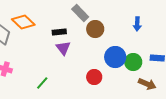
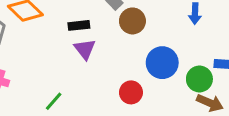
green circle: (133, 62) -> (199, 79), moved

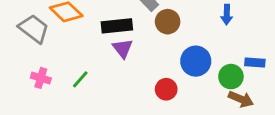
black rectangle: (79, 25) -> (117, 26), size x1.5
green line: (54, 101) -> (80, 79), moved

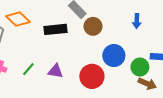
purple triangle: (123, 48) -> (55, 71), moved, turned -42
red circle: (166, 89) -> (92, 76), size x1.5

